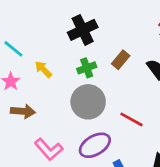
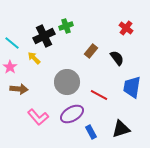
black cross: (83, 30) -> (44, 36), moved
green cross: (87, 68) -> (66, 26), moved

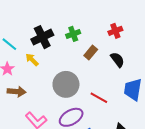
green cross: (66, 26) -> (73, 34), moved
red cross: (126, 28) -> (115, 31), moved, turned 32

